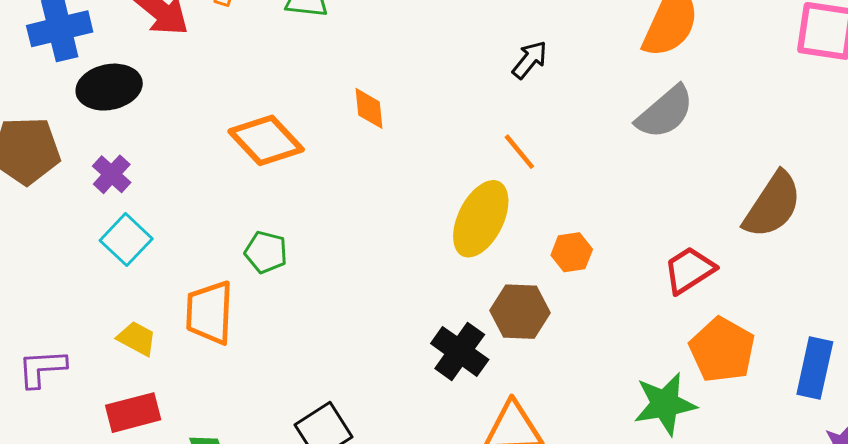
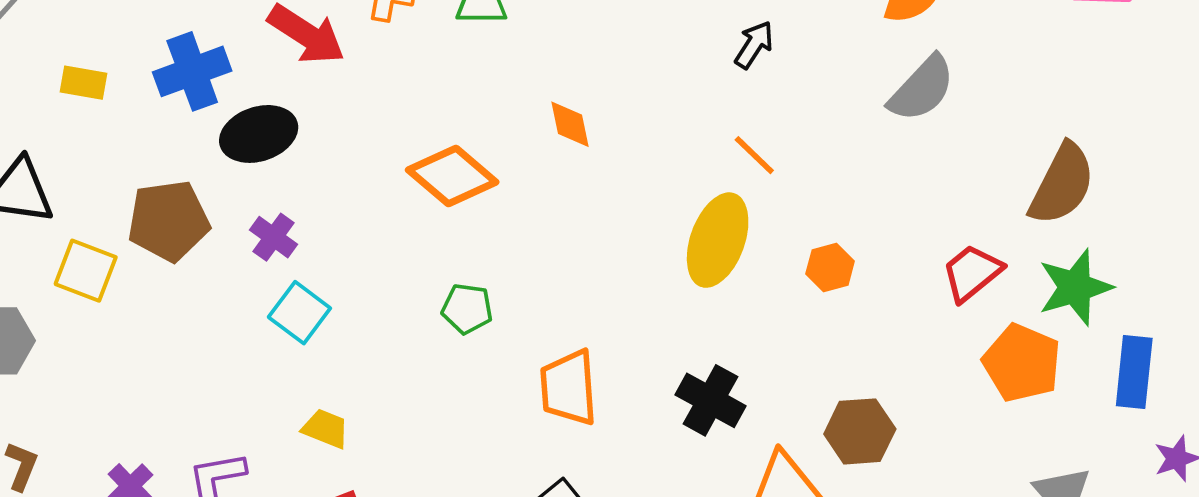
brown hexagon: (520, 312) -> (860, 431), moved
orange trapezoid: (209, 313) -> (569, 388), moved
green star: (665, 404) -> (1075, 287), moved

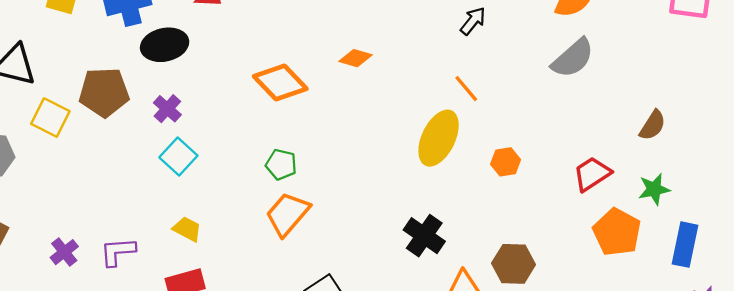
orange diamond: (570, 124) -> (355, 58), turned -68
brown semicircle: (1062, 184) -> (653, 125), size x0.6
green star: (1075, 287) -> (654, 189), size x0.7
orange trapezoid: (569, 388) -> (288, 214), moved, turned 39

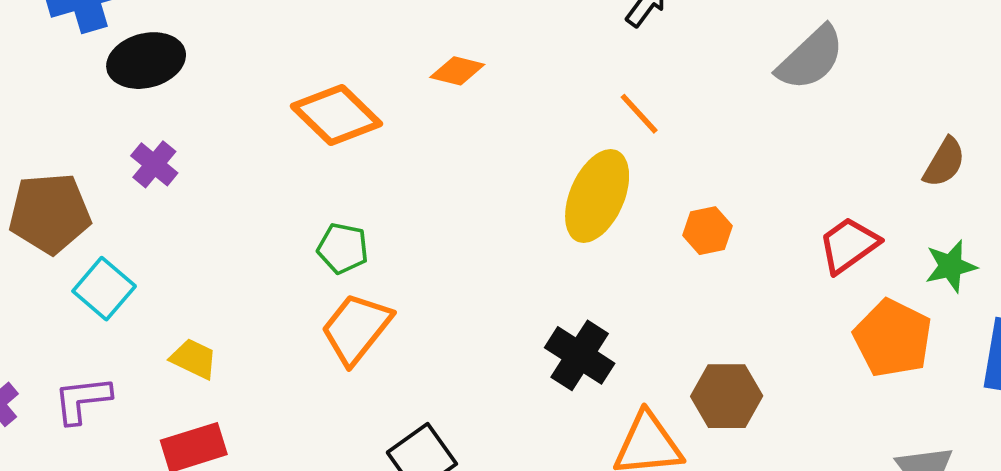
brown pentagon: (104, 92) -> (50, 213), moved
cyan square: (178, 156) -> (104, 289), moved

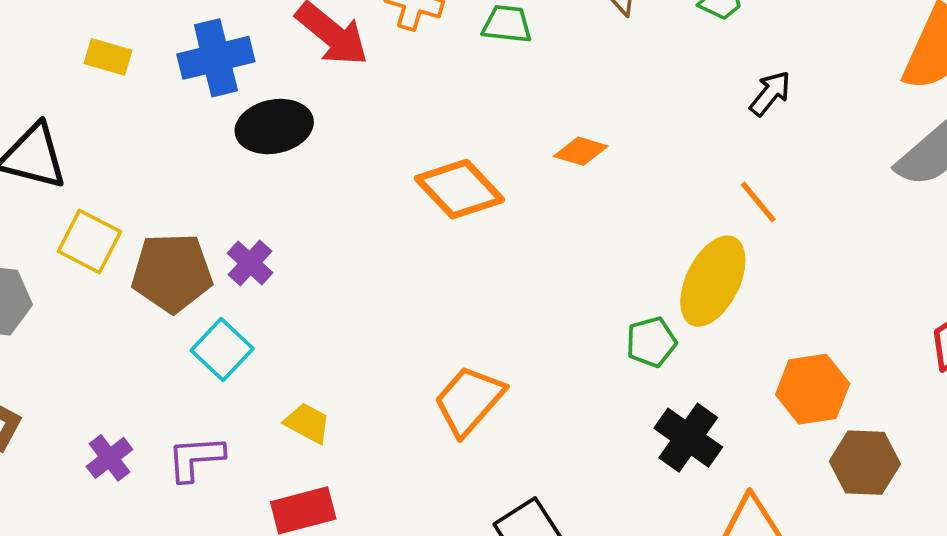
purple cross: (154, 164) -> (250, 263), moved
orange hexagon: (707, 231) -> (813, 389), moved, size x1.5
green pentagon: (343, 248) -> (651, 342), moved, turned -30
brown hexagon: (727, 396) -> (865, 463), moved

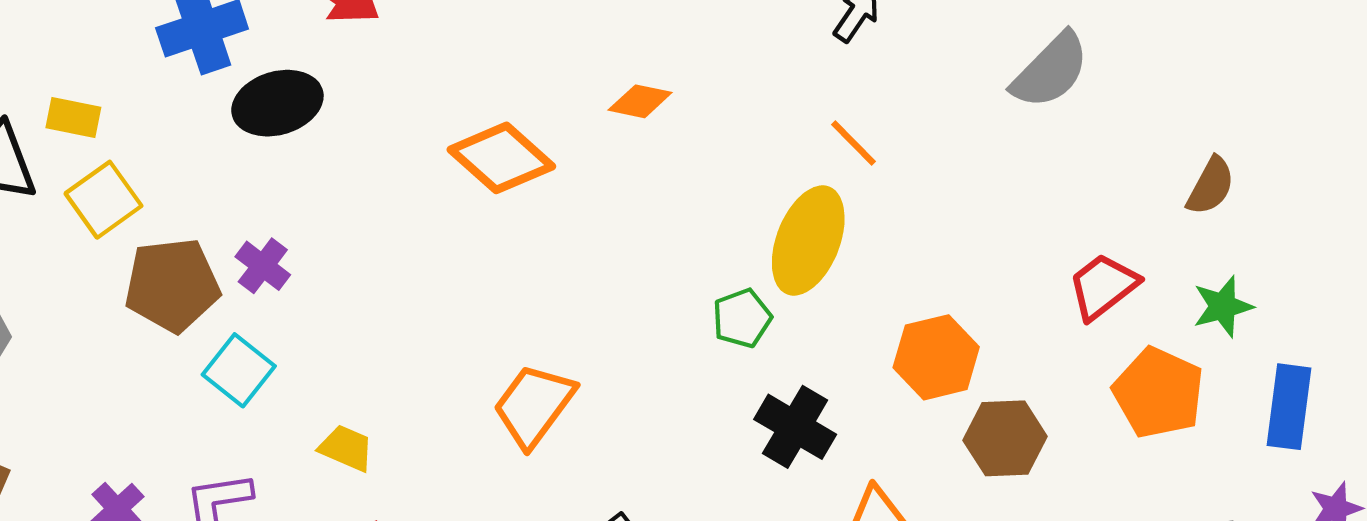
yellow rectangle: (108, 57) -> (73, 117), moved
yellow square: (89, 242) -> (104, 200), moved, turned 32

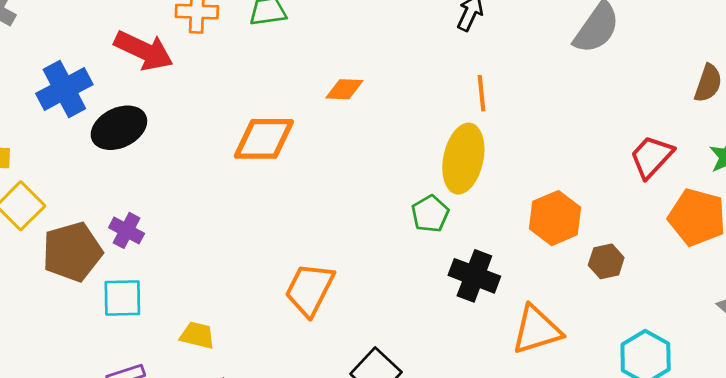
orange line: (854, 143) -> (482, 93), turned 48
orange diamond: (501, 158) -> (264, 139), turned -32
cyan square: (239, 370) -> (122, 298), turned -30
brown hexagon: (1005, 438) -> (606, 261), size x0.7

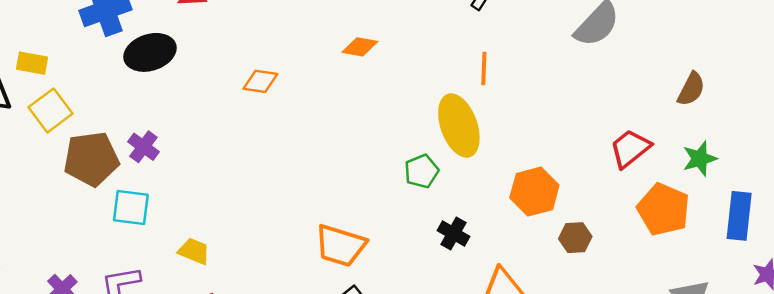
orange diamond: (264, 139) -> (260, 81), moved, size x0.6
yellow ellipse: (463, 159) -> (459, 125), turned -40
black cross: (474, 276) -> (454, 233), size x0.7
orange trapezoid: (310, 289) -> (341, 246), moved, turned -108

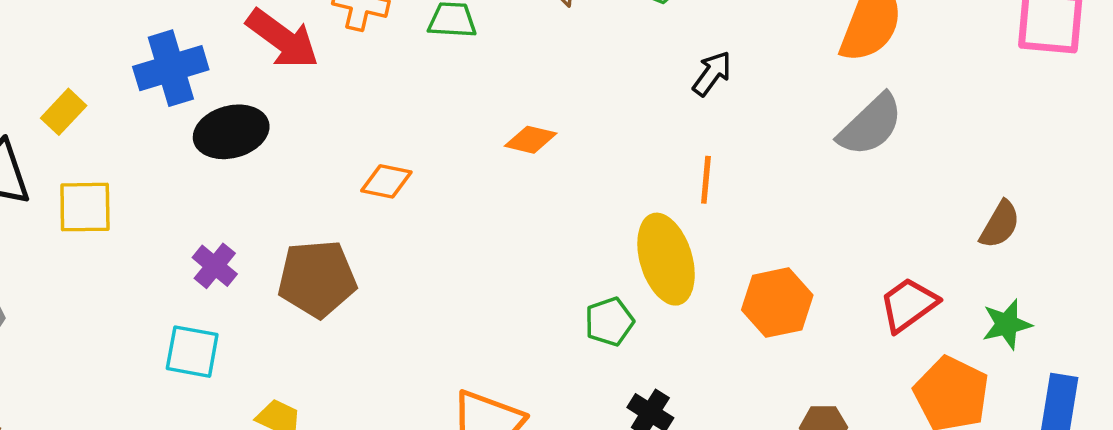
yellow rectangle: (32, 63) -> (64, 112), moved, turned -60
yellow square: (50, 110) -> (85, 207), turned 33
brown pentagon: (91, 159) -> (317, 279), moved
orange hexagon: (534, 192) -> (777, 303), moved

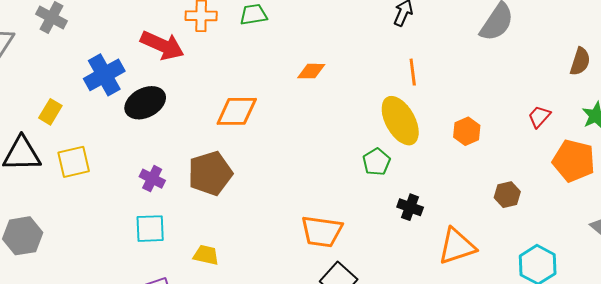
orange diamond: (386, 181) -> (237, 111), size x1.5
orange hexagon: (777, 303) -> (467, 131), size x0.7
red trapezoid: (908, 305) -> (539, 117), size x0.7

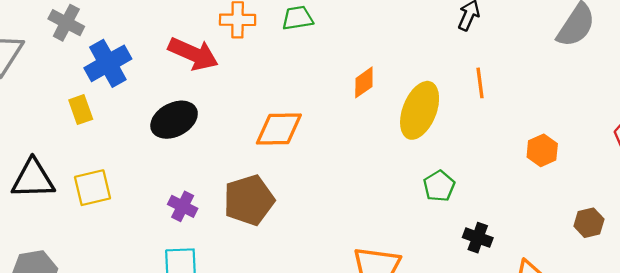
orange diamond: (311, 71) -> (364, 82), turned -36
blue cross: (104, 75) -> (108, 63), moved
yellow rectangle: (50, 112) -> (81, 110), moved, turned -50
yellow ellipse: (400, 121) -> (420, 110), moved, turned 51

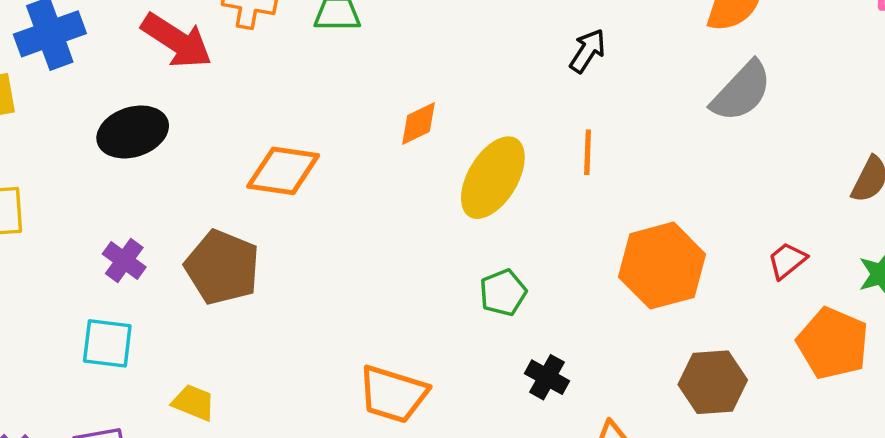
orange hexagon: (542, 150) -> (662, 266), size x1.8
brown pentagon: (249, 200) -> (222, 267), turned 30
brown hexagon: (589, 223) -> (713, 382), size x1.5

